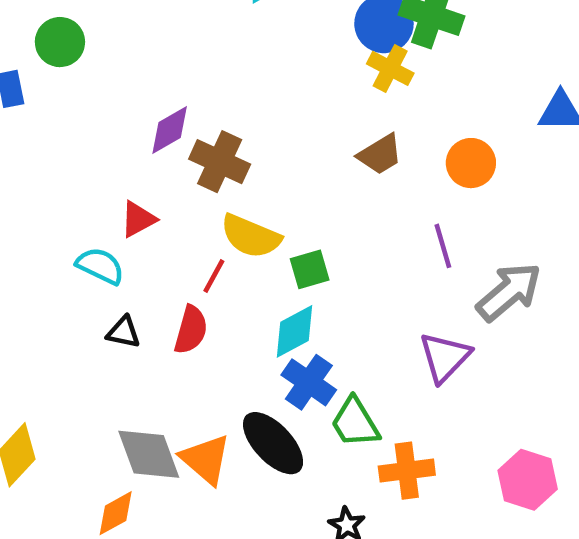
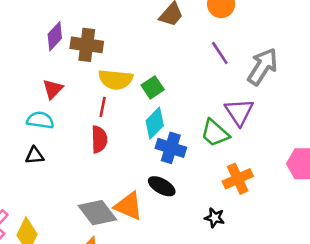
black triangle: (123, 332) -> (35, 156), moved
green trapezoid: (355, 423) -> (215, 133), moved
black ellipse: (273, 443) -> (162, 186), size x0.7

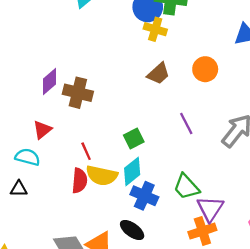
purple line: (220, 53) -> (186, 123), moved
yellow semicircle: (116, 80) -> (102, 175), moved
red line: (103, 107) -> (86, 151), turned -42
purple triangle: (239, 112) -> (210, 209), moved

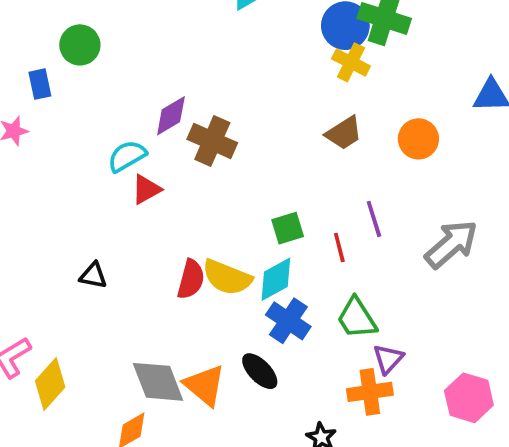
red line: (86, 151) -> (339, 248), moved
cyan semicircle: (28, 157) -> (127, 156), moved, turned -55
purple triangle: (210, 209) -> (388, 359), size x0.7

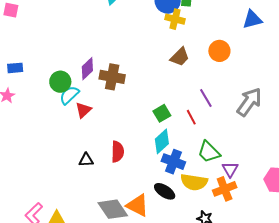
green circle: (80, 45) -> (60, 82), moved
blue rectangle: (40, 84) -> (15, 68), turned -70
black triangle: (93, 276) -> (86, 160), moved
yellow semicircle: (227, 277) -> (194, 182), moved

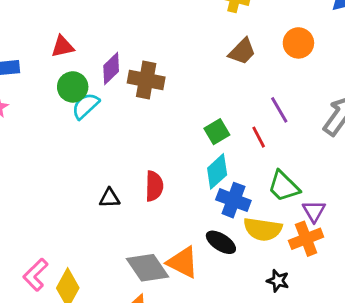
red triangle: (83, 110) -> (63, 46), moved, turned 30

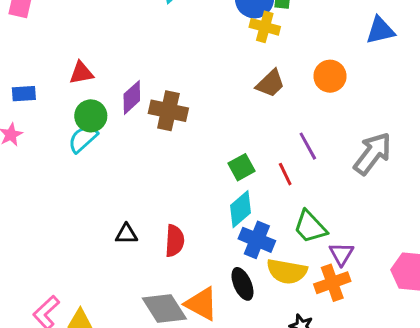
cyan semicircle: (85, 106) -> (83, 139), moved
red semicircle: (154, 186) -> (175, 241), moved
black ellipse: (221, 242) -> (242, 284), turned 32

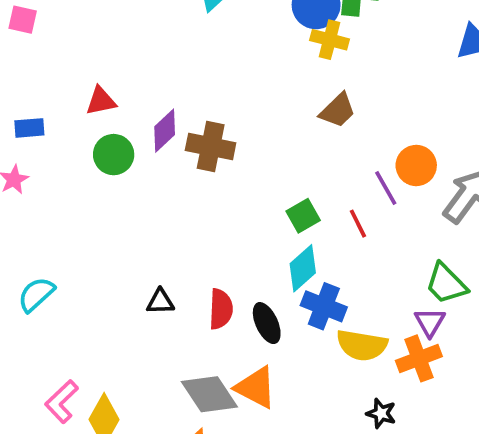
orange circle: (330, 76) -> (416, 165), moved
cyan semicircle: (83, 139) -> (36, 294), moved
green trapezoid: (310, 227) -> (446, 284), moved
black ellipse: (242, 284) -> (267, 323), moved

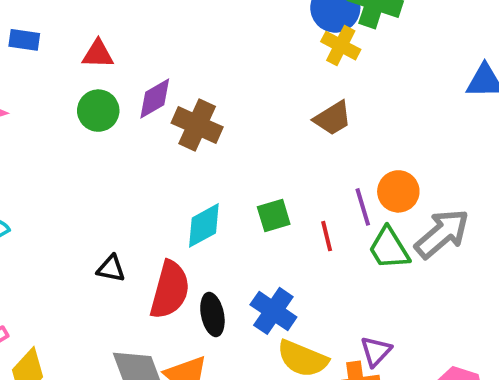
blue rectangle: (29, 128) -> (24, 40), moved
cyan diamond: (303, 268) -> (204, 225), moved
green trapezoid: (446, 284) -> (389, 248), moved
red semicircle: (221, 309) -> (170, 290), size x1.4

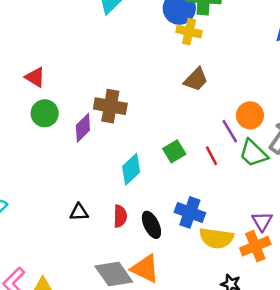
red triangle: (98, 54) -> (35, 77), turned 45
purple diamond: (155, 99) -> (83, 128), moved
red semicircle: (170, 290) -> (120, 216), size x0.6

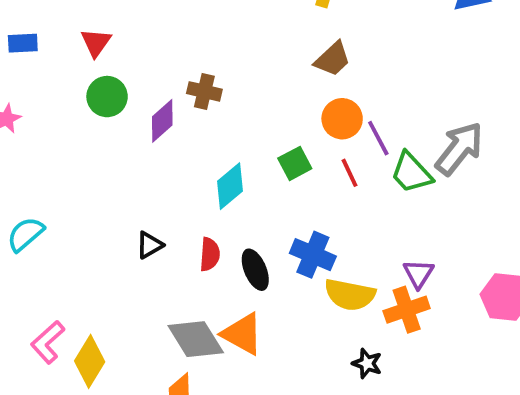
red triangle: (35, 77) -> (96, 43), turned 30
brown cross: (110, 106) -> (204, 91), size x0.7
orange circle: (250, 115) -> (342, 119), moved
black triangle: (79, 212) -> (149, 245), turned -30

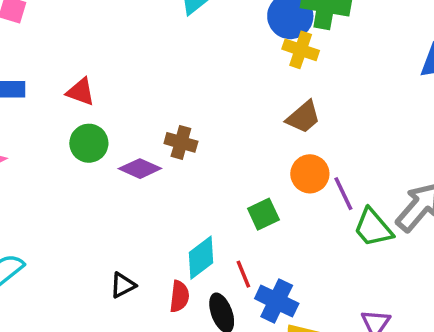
red triangle: (96, 43) -> (81, 92), turned -48
purple diamond: (162, 121) -> (140, 169), turned 63
red line: (350, 173) -> (243, 274), moved
cyan diamond: (230, 186) -> (201, 258), moved

